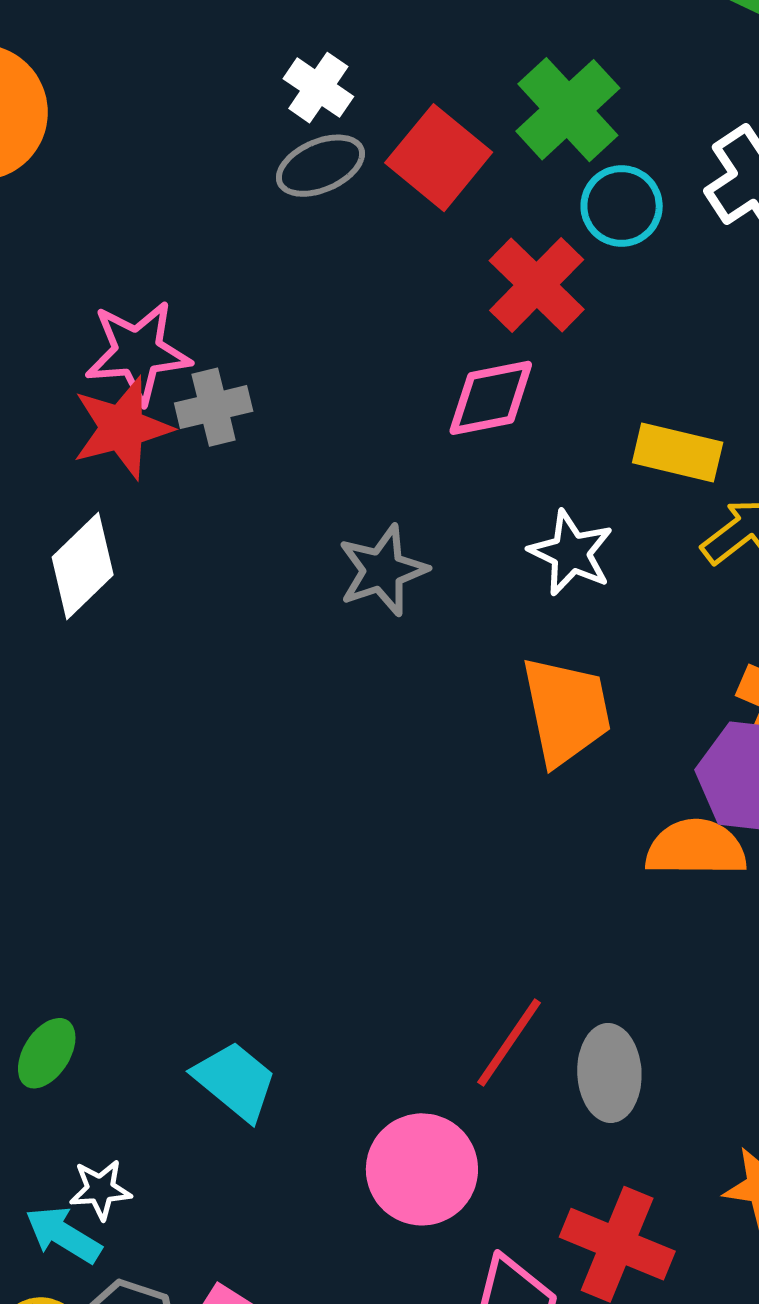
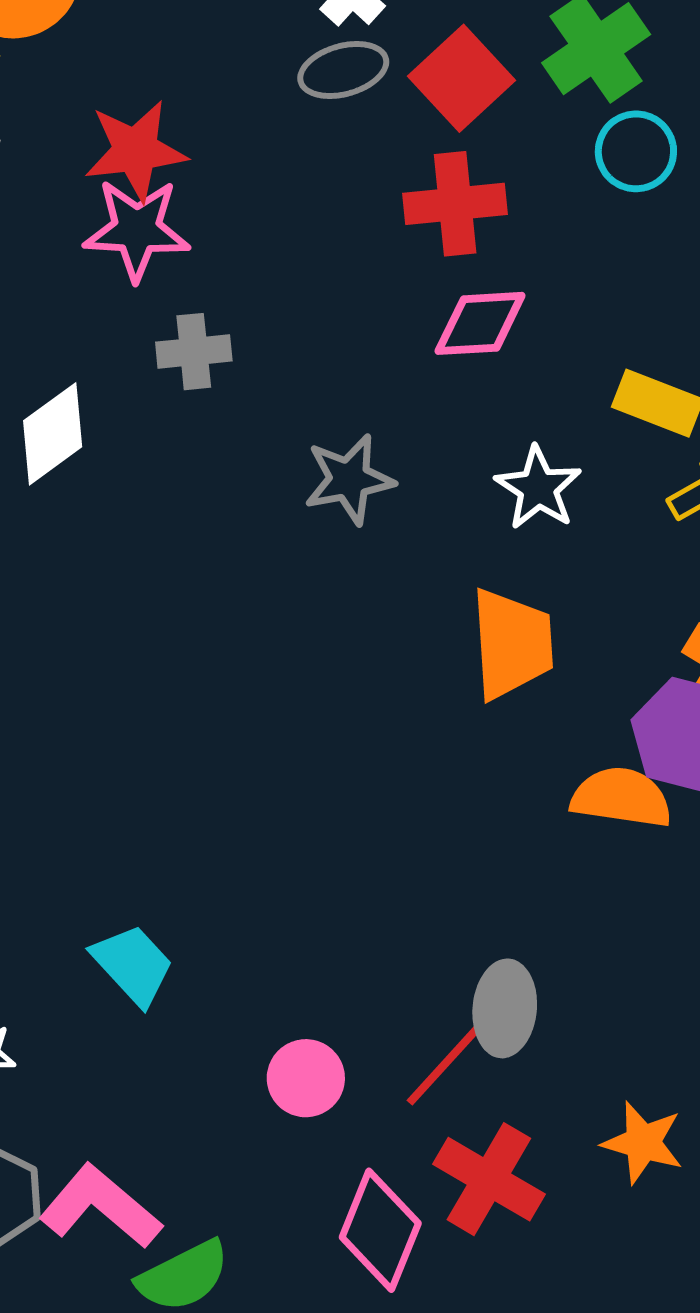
red cross: (537, 285) -> (455, 204), moved, turned 32
gray cross: (214, 407) -> (194, 352), moved
red star: (122, 428) -> (136, 150), moved
red line: (509, 1043) -> (444, 1065), moved
pink circle: (422, 1169) -> (306, 1078), size x0.7

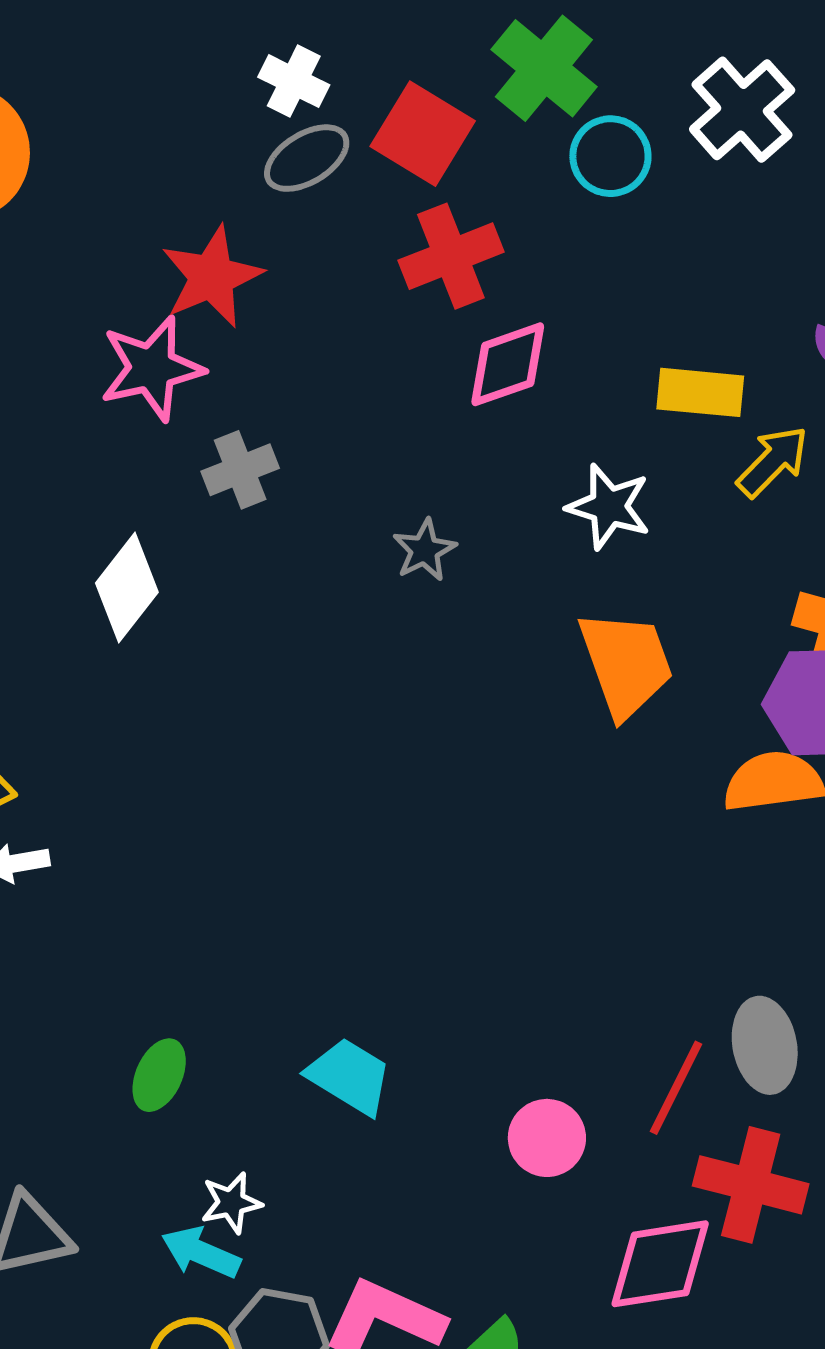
red star: (136, 150) -> (212, 277), moved
gray star: (349, 479) -> (425, 550), size x0.7
gray ellipse: (505, 1008) -> (765, 1045), moved
pink diamond: (380, 1230) -> (660, 1264), turned 75

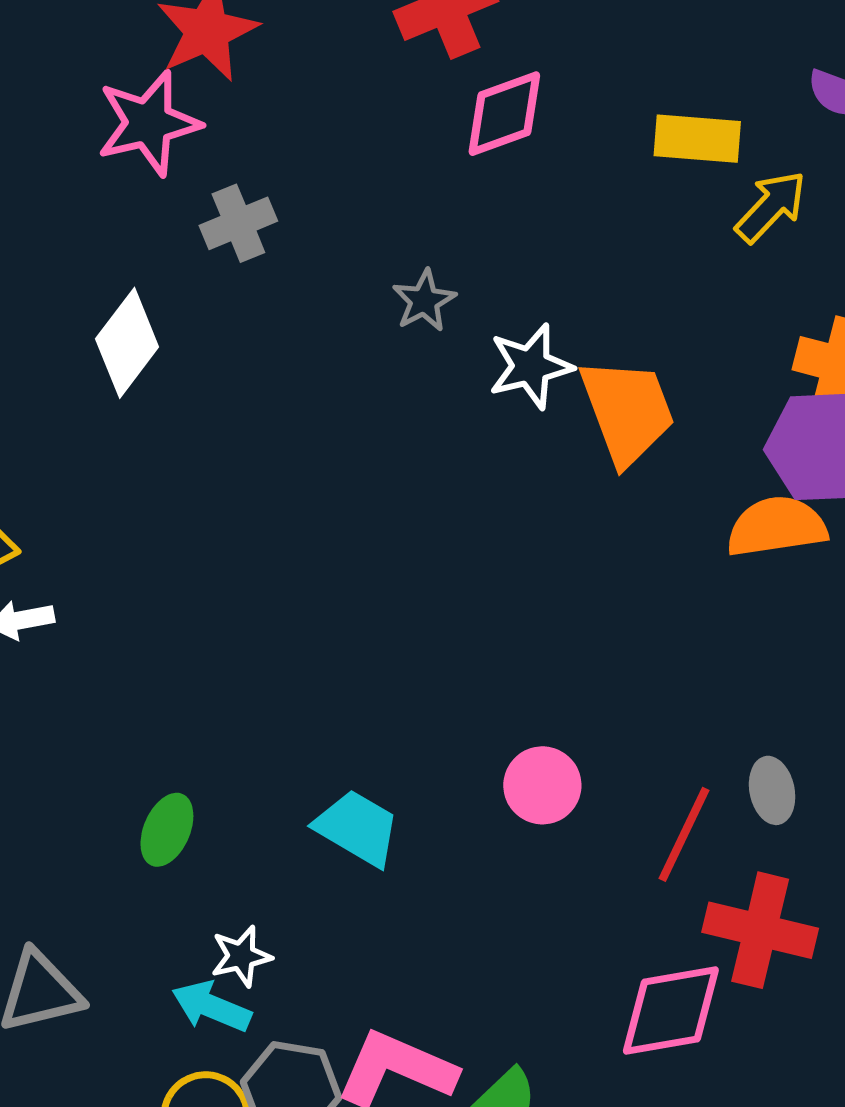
white star: (609, 507) -> (531, 366), moved, turned -30
gray ellipse: (765, 1045) -> (772, 790), size x0.7
pink circle: (547, 1138) -> (542, 785), moved

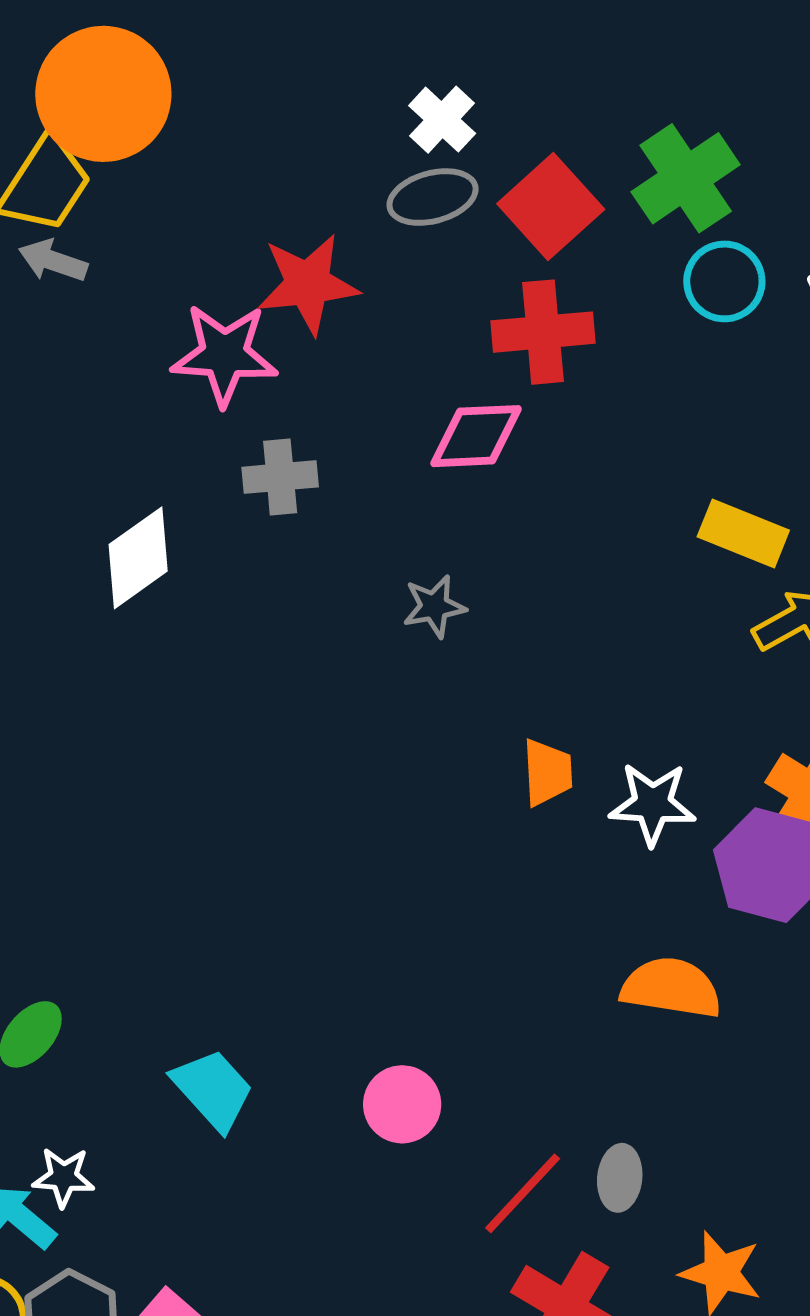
pink diamond: (504, 114) -> (476, 436), moved
white star: (531, 366) -> (653, 804), moved
orange trapezoid: (627, 411) -> (547, 772), moved, size x0.6
orange semicircle: (777, 527) -> (671, 988), moved

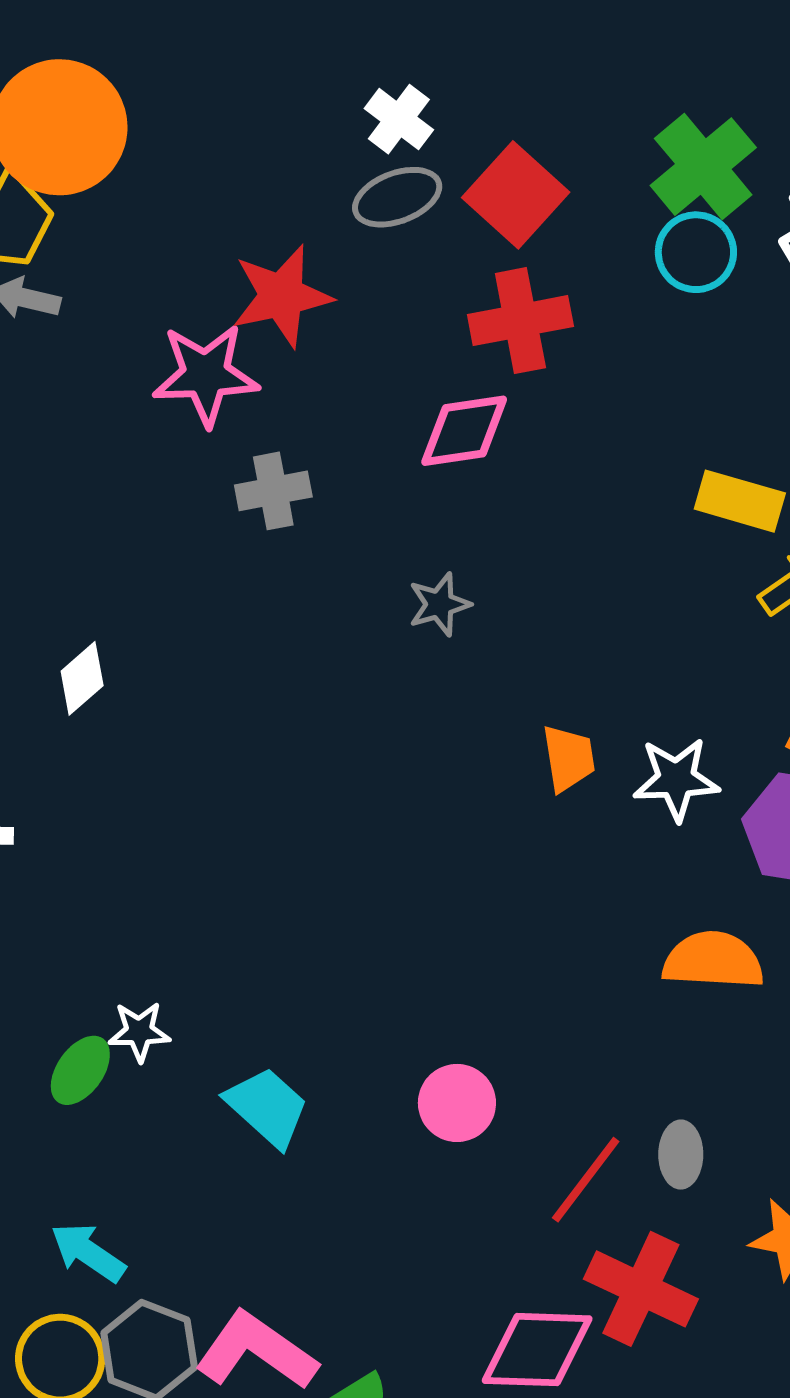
green cross: (686, 178) -> (703, 167), moved
white diamond: (138, 558) -> (82, 678), moved, size x0.7
white star: (64, 1177) -> (139, 1032), moved

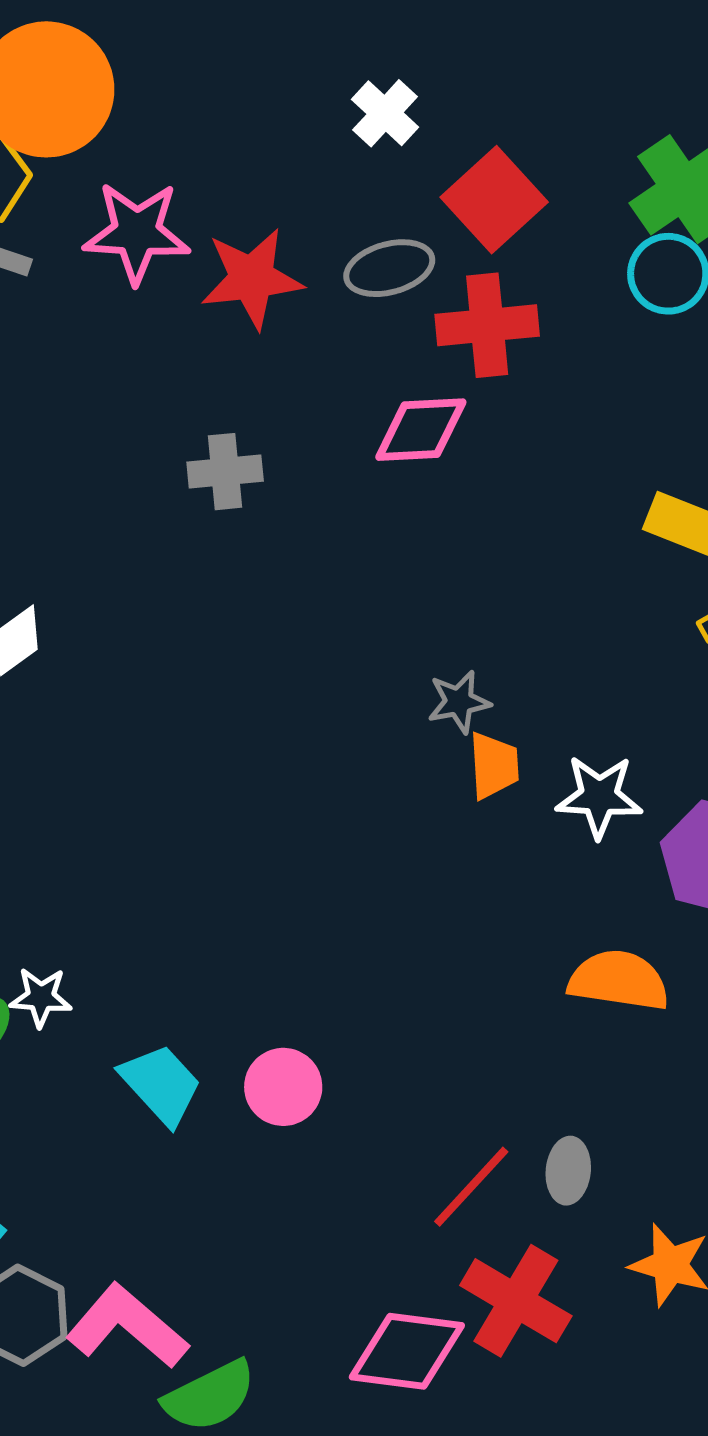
gray ellipse: (397, 197) -> (389, 268), moved
pink star: (206, 375) -> (137, 233), moved
gray star: (439, 604) -> (459, 702), moved
pink circle: (457, 1103) -> (283, 1087), moved

